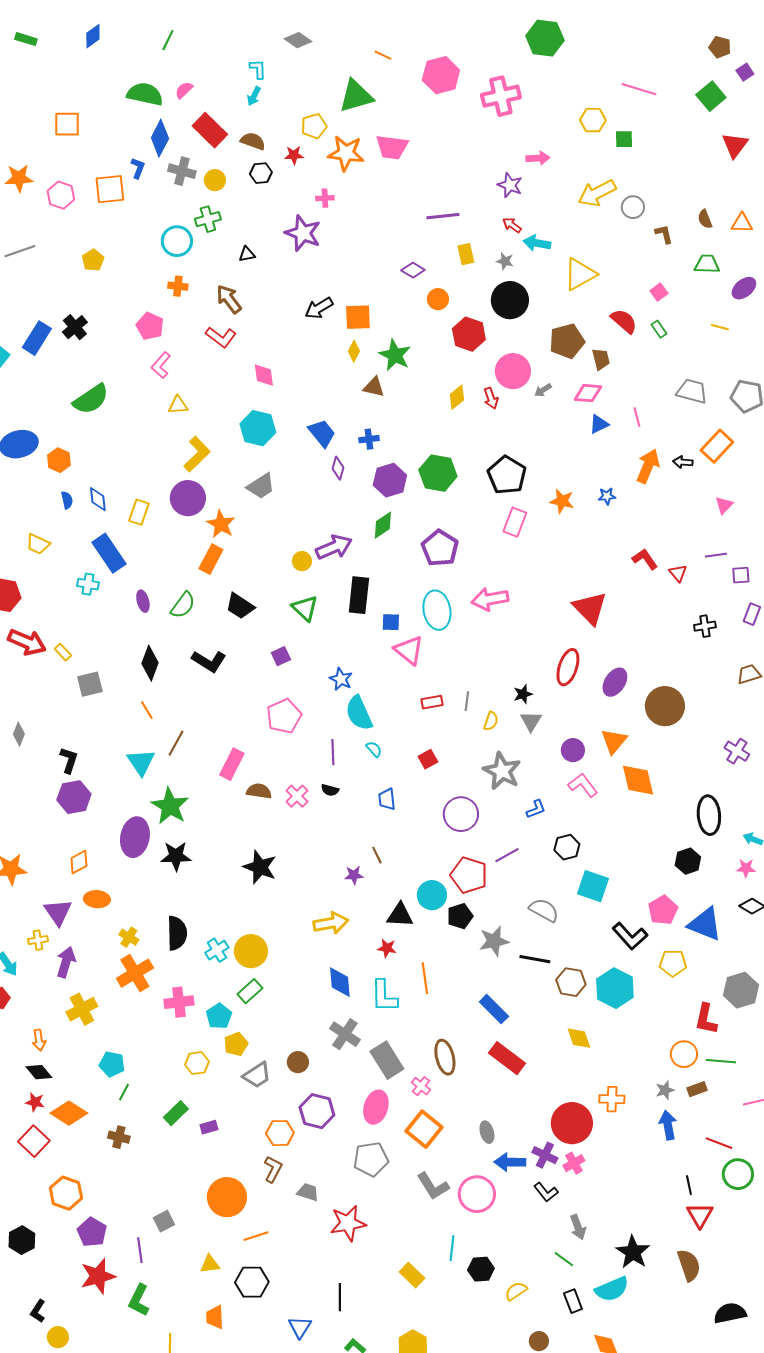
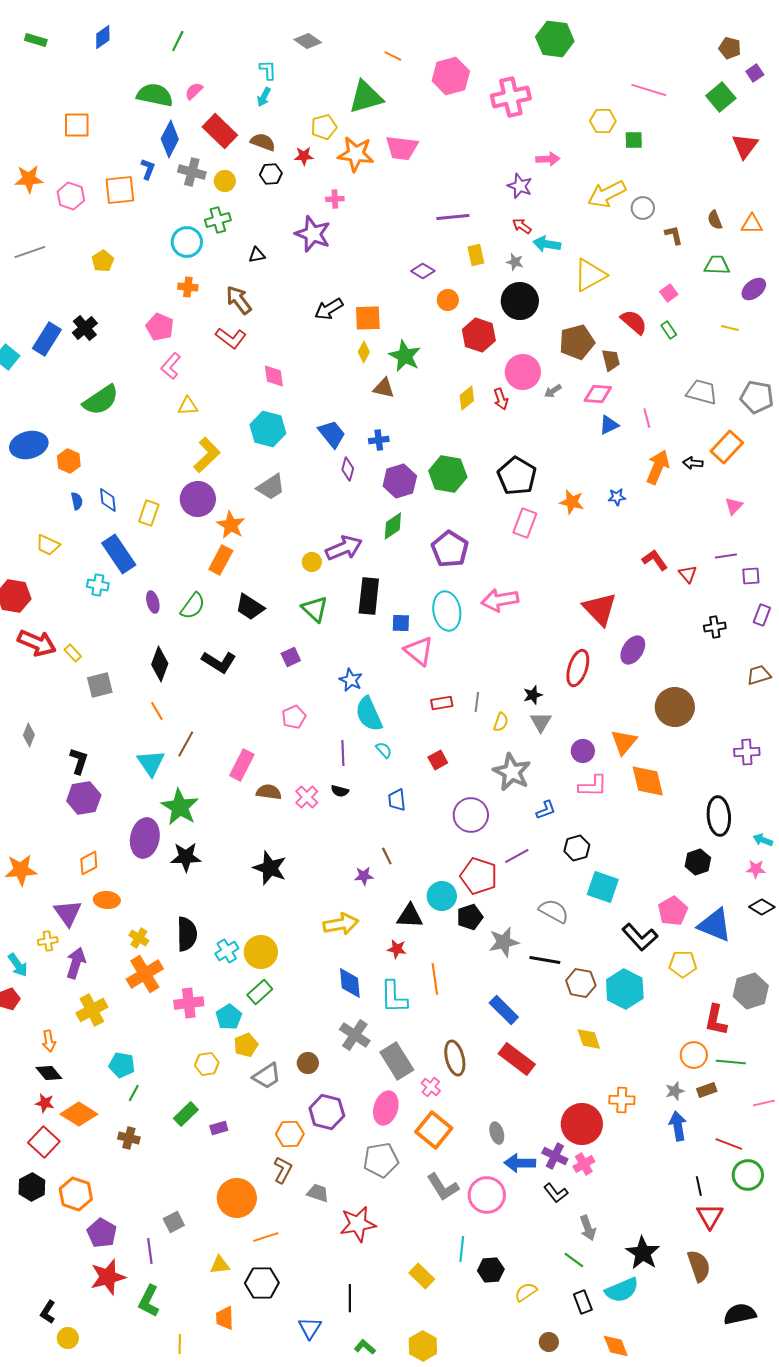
purple ellipse: (615, 682) -> (633, 650), moved
pink pentagon: (284, 716) -> (294, 717), size x0.7
purple cross: (737, 751) -> (747, 752), turned -35
pink L-shape: (583, 785) -> (593, 786), turned 128
black hexagon: (22, 1240) -> (32, 1187), moved

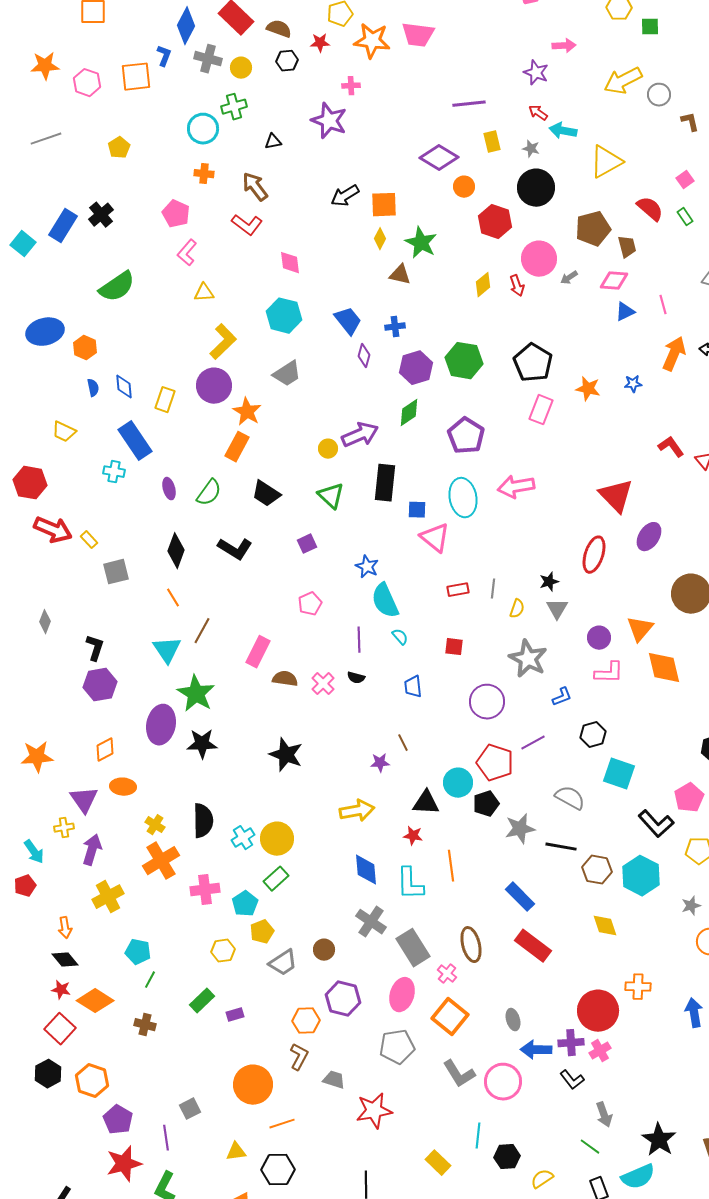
purple diamond: (423, 271) -> (439, 158), size x1.6
red square: (438, 760) -> (454, 647), turned 36
gray star: (675, 1091) -> (691, 906), moved
purple cross: (555, 1156) -> (571, 1043), turned -30

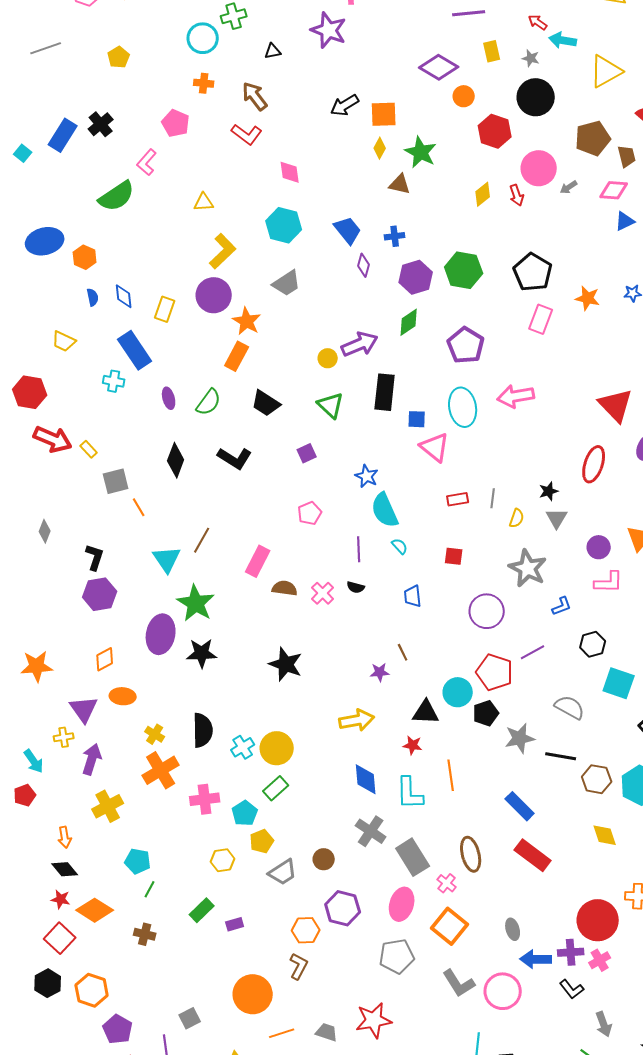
cyan square: (23, 244) -> (23, 153), size x0.7
pink L-shape: (187, 253) -> (147, 162), moved
orange line: (173, 598) -> (139, 507), moved
gray trapezoid: (334, 1080) -> (327, 1032), moved

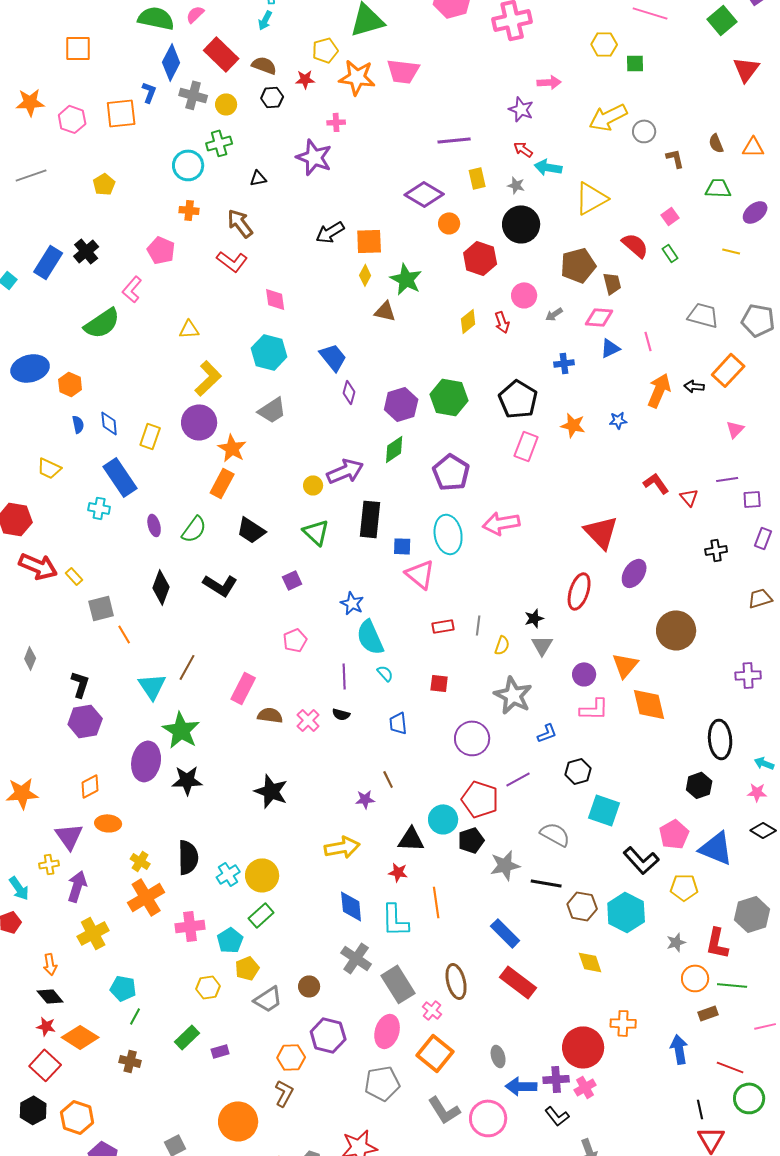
pink circle: (539, 168) -> (524, 295), size x0.7
blue cross: (395, 236) -> (564, 363), moved

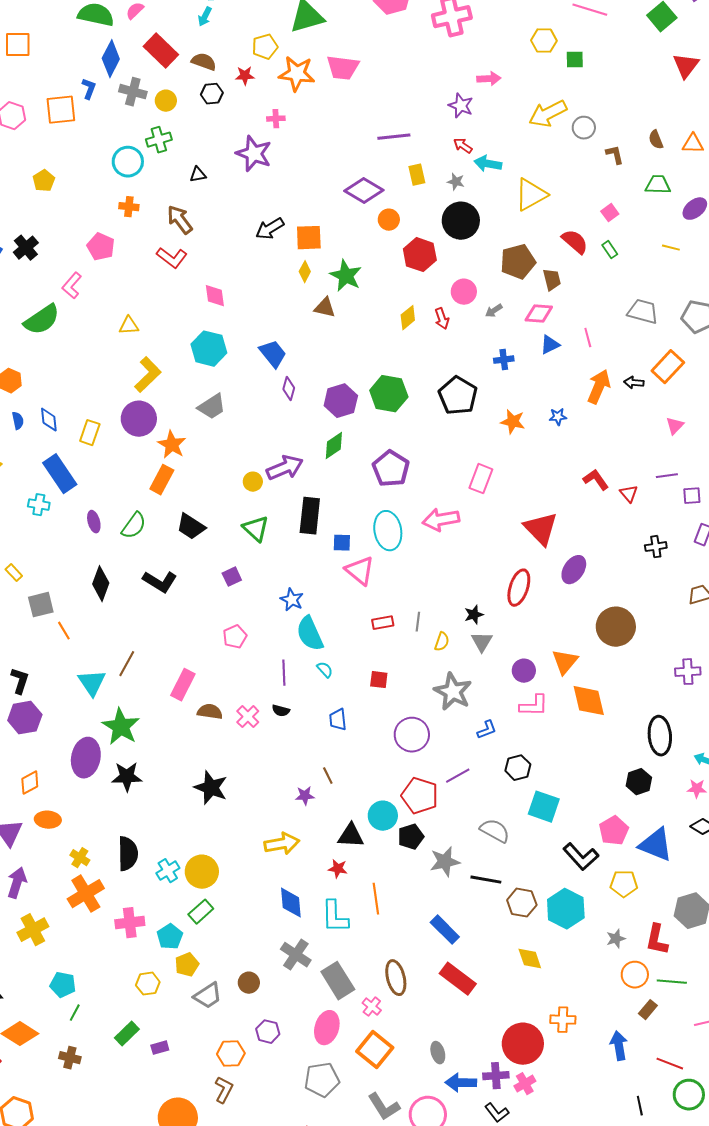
pink rectangle: (526, 446) -> (481, 479), moved
brown rectangle: (708, 1013) -> (648, 1010), turned -30
purple hexagon: (328, 1035) -> (268, 1032), size x0.7

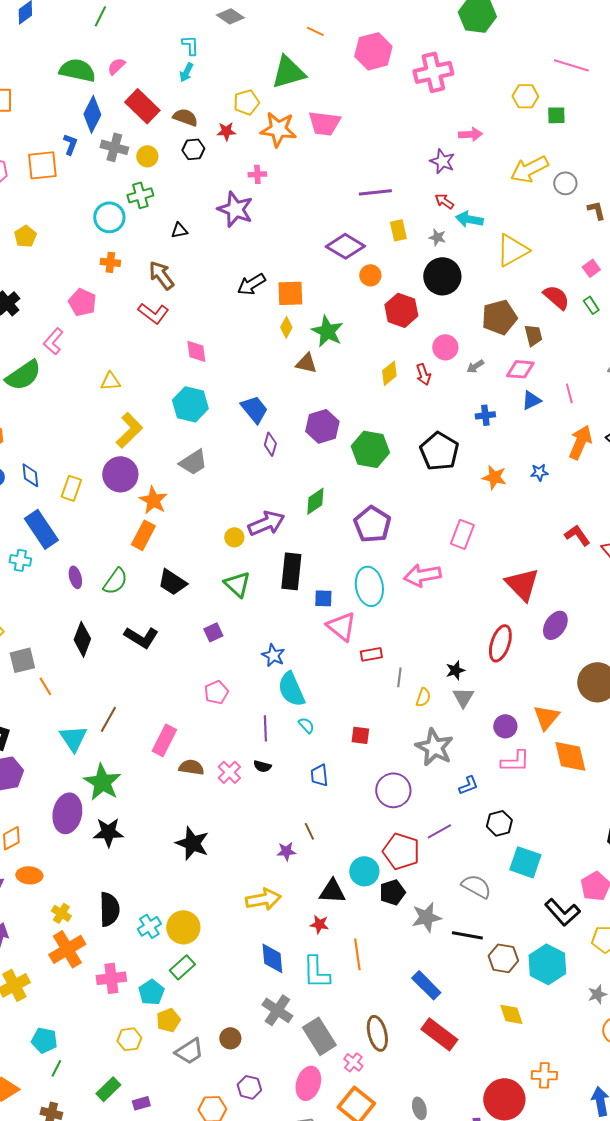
purple hexagon: (341, 401) -> (322, 426), moved
red rectangle: (383, 623) -> (371, 654), moved

